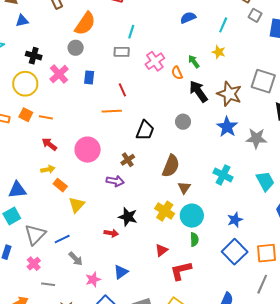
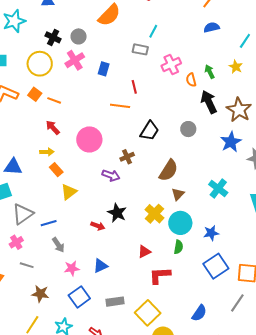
gray circle: (76, 48) -> (79, 36), moved
blue star: (235, 220) -> (211, 233), moved

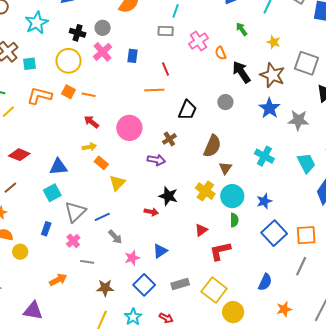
yellow star: (236, 67) -> (274, 42), moved
green arrow: (210, 72) -> (242, 29), moved

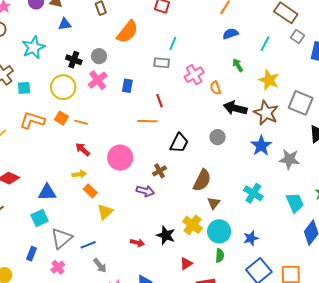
yellow star: (274, 42) -> (269, 80), size x1.5
black arrow: (241, 72) -> (235, 108), turned -45
black star: (168, 196) -> (166, 235), moved

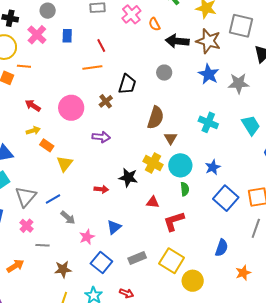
gray circle: (99, 56) -> (48, 11), moved
orange line: (81, 122) -> (24, 66), moved
brown cross: (160, 171) -> (106, 101), moved
red triangle: (186, 264) -> (153, 202), turned 48

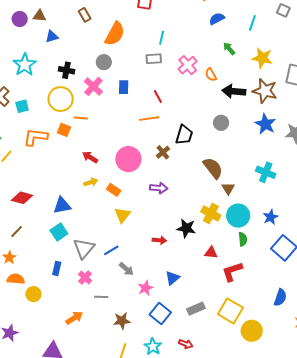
brown semicircle: (156, 118) -> (213, 168), turned -55
orange rectangle: (47, 145) -> (114, 190), moved

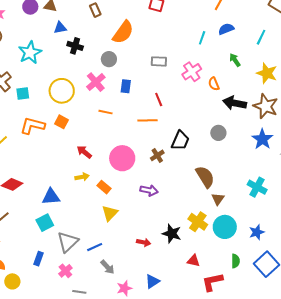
cyan line: (162, 38) -> (202, 38), moved
black cross: (66, 70) -> (75, 46), moved
orange line: (81, 118) -> (106, 112), moved
green semicircle: (243, 239) -> (236, 261), moved

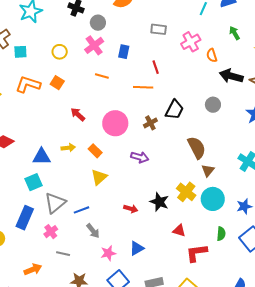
gray circle: (109, 59) -> (98, 23), moved
yellow circle: (62, 91) -> (60, 52), size x0.6
yellow arrow: (82, 177) -> (68, 148), moved
blue rectangle: (39, 259) -> (25, 218), size x1.6

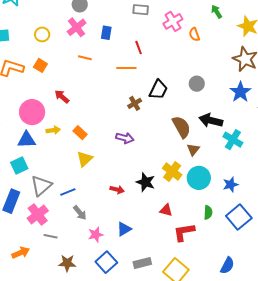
black arrow: (231, 76) -> (211, 120), moved
pink circle: (115, 123) -> (32, 112), moved
pink cross: (51, 232) -> (38, 215), size x1.5

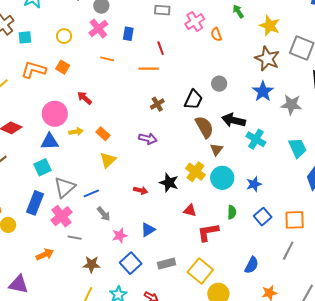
black trapezoid: (158, 90) -> (193, 100), moved
blue square: (239, 217) -> (263, 217), size x0.7

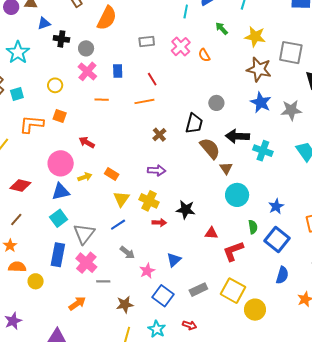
yellow cross: (195, 172) -> (149, 201), moved
blue star: (254, 184) -> (276, 206), moved
blue line: (91, 193) -> (118, 225), moved
blue square: (263, 217) -> (277, 240), moved, size x1.4

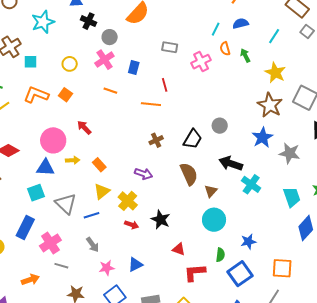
orange semicircle: (204, 55) -> (225, 49), moved
brown semicircle: (210, 148) -> (189, 174), moved
gray triangle: (84, 234) -> (66, 204), moved, turned -40

